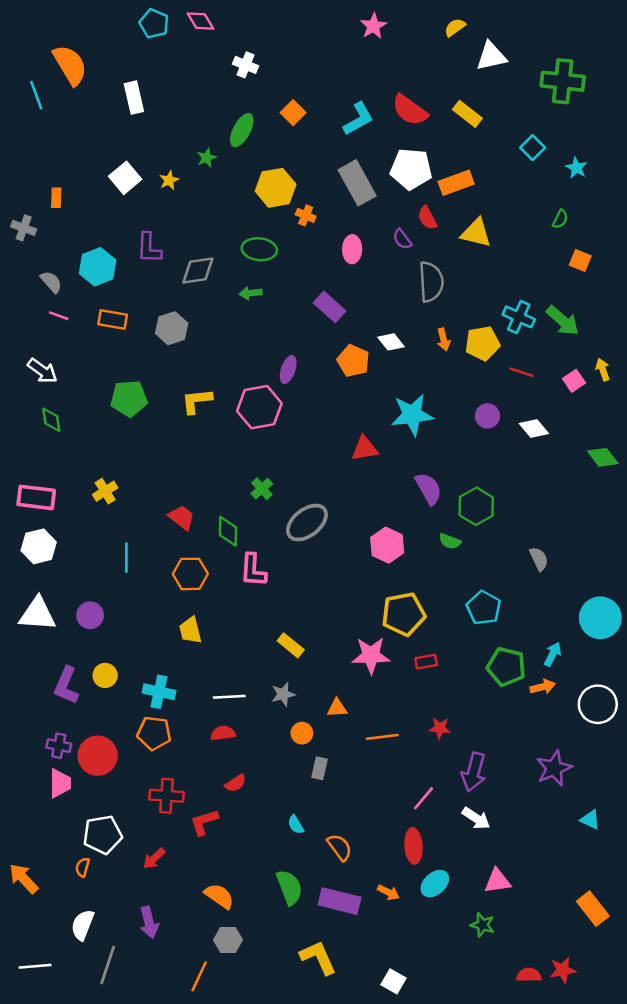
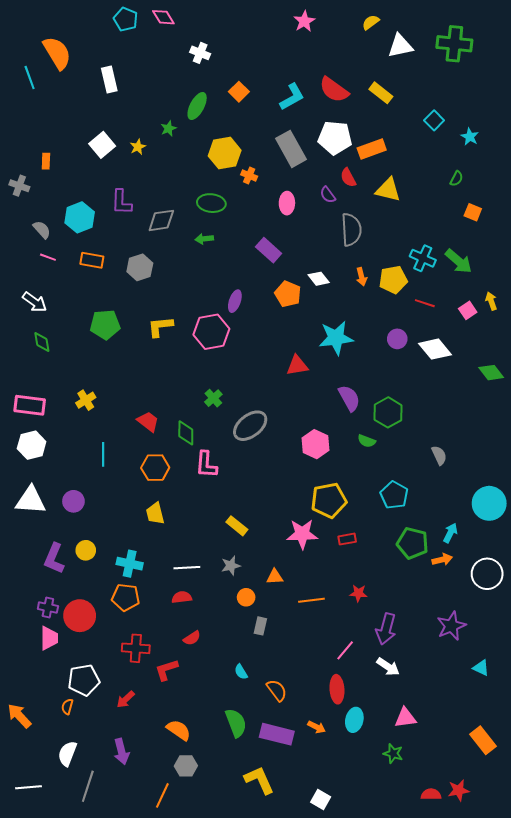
green cross: (563, 81) -> (454, 44), moved
white diamond: (534, 428) -> (435, 349), size x1.4
cyan ellipse: (435, 884) -> (354, 720), turned -35

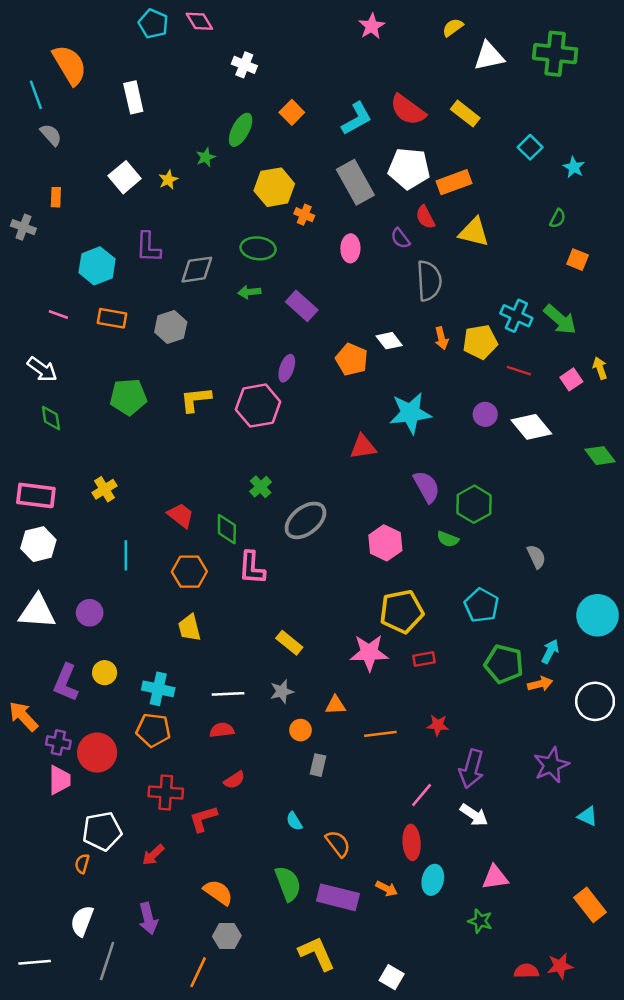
gray semicircle: (42, 230) -> (51, 135), moved
purple rectangle: (269, 250) -> (302, 306), moved
orange arrow: (19, 716) -> (23, 716), moved

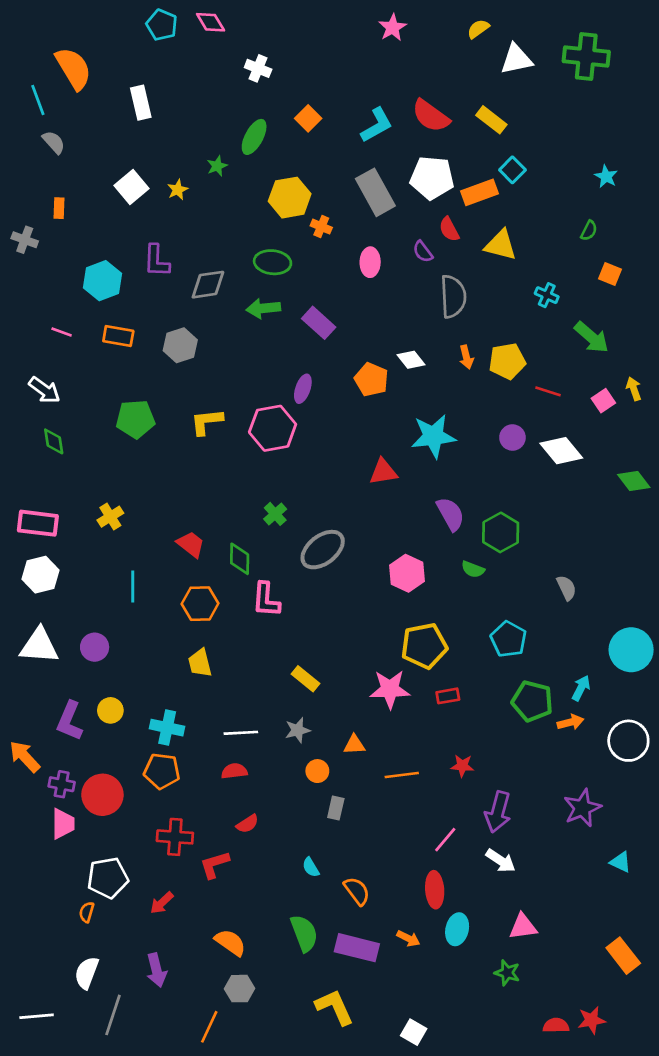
cyan square: (530, 147) -> (512, 170), moved
green arrow: (249, 292) -> (263, 308), size x1.4
cyan cross: (516, 316) -> (547, 295), moved, size x0.7

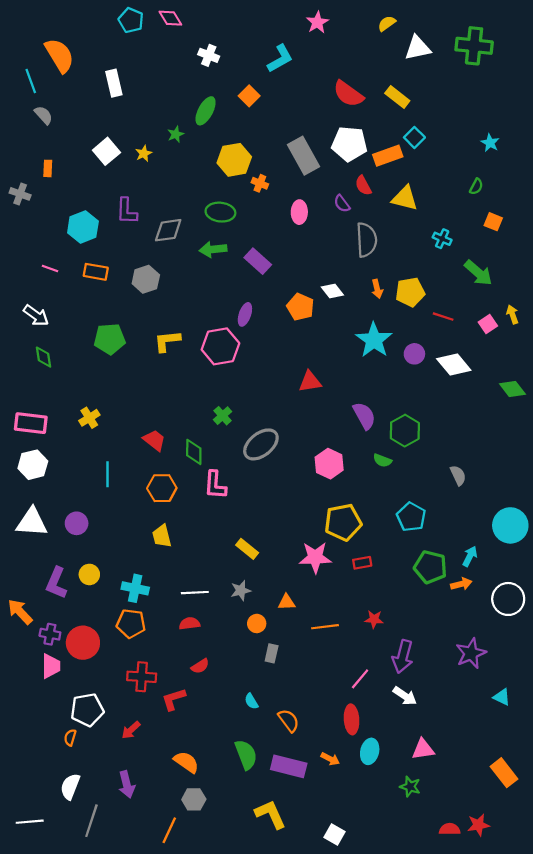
cyan L-shape: (377, 125) -> (280, 59), moved
cyan star: (433, 436) -> (374, 340), moved, turned -30

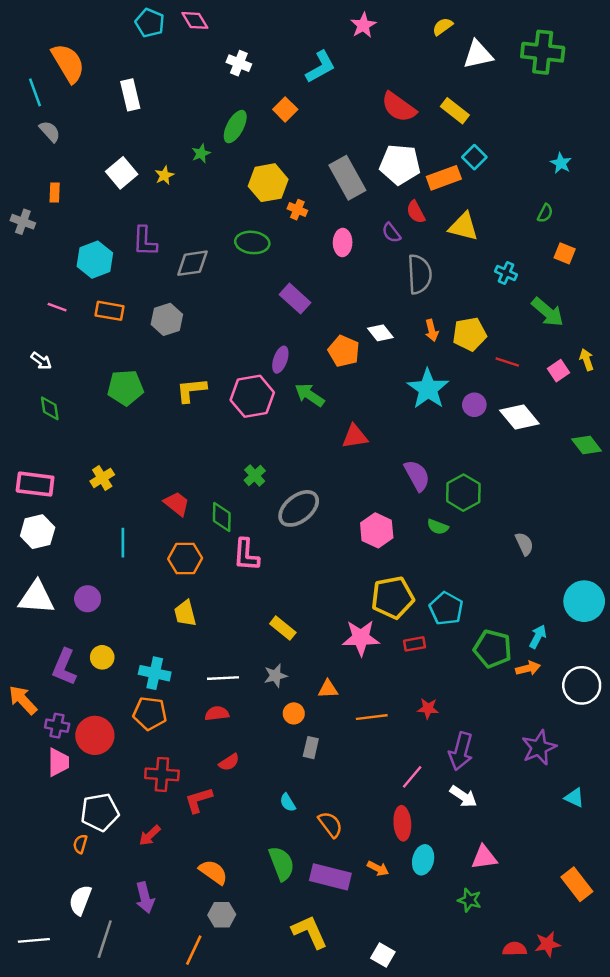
green arrow: (213, 249) -> (310, 395), moved, turned 40
white arrow: (36, 315) -> (41, 361), size x0.7
cyan pentagon: (411, 517) -> (446, 609), moved

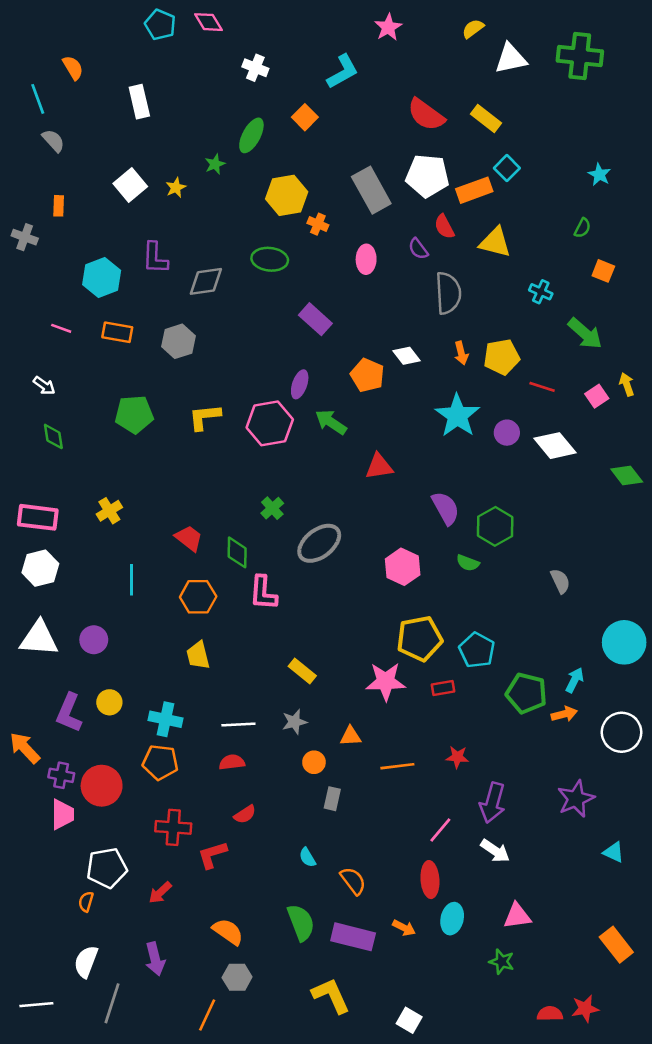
orange semicircle: (68, 63) -> (73, 68), size x0.6

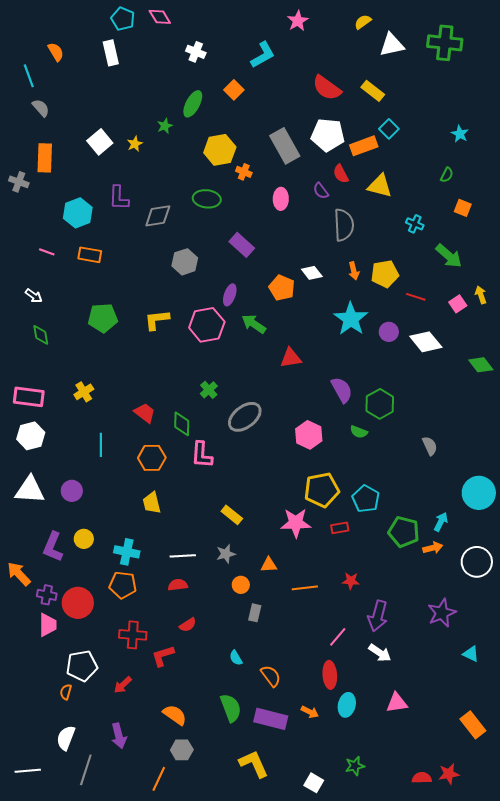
white rectangle: (139, 102) -> (111, 53), moved
orange rectangle: (59, 206) -> (45, 158), size x1.8
gray hexagon: (178, 341) -> (185, 262), moved
green star: (502, 962) -> (355, 766), moved, turned -30

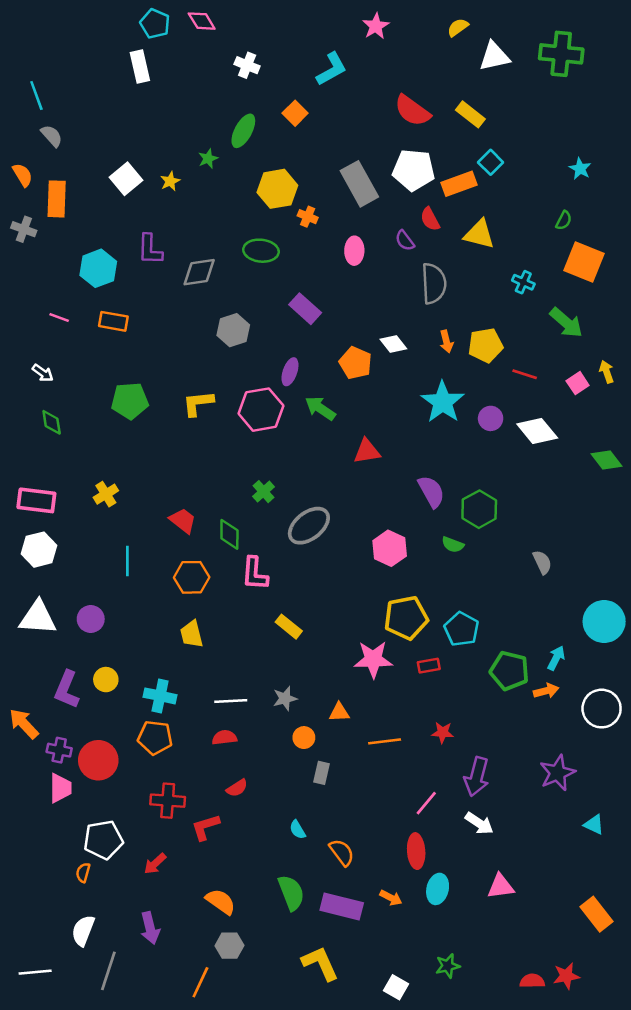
orange semicircle: (56, 52) -> (23, 175), moved
orange square: (463, 208) -> (584, 262), size x1.8
yellow rectangle: (232, 515) -> (289, 627), moved

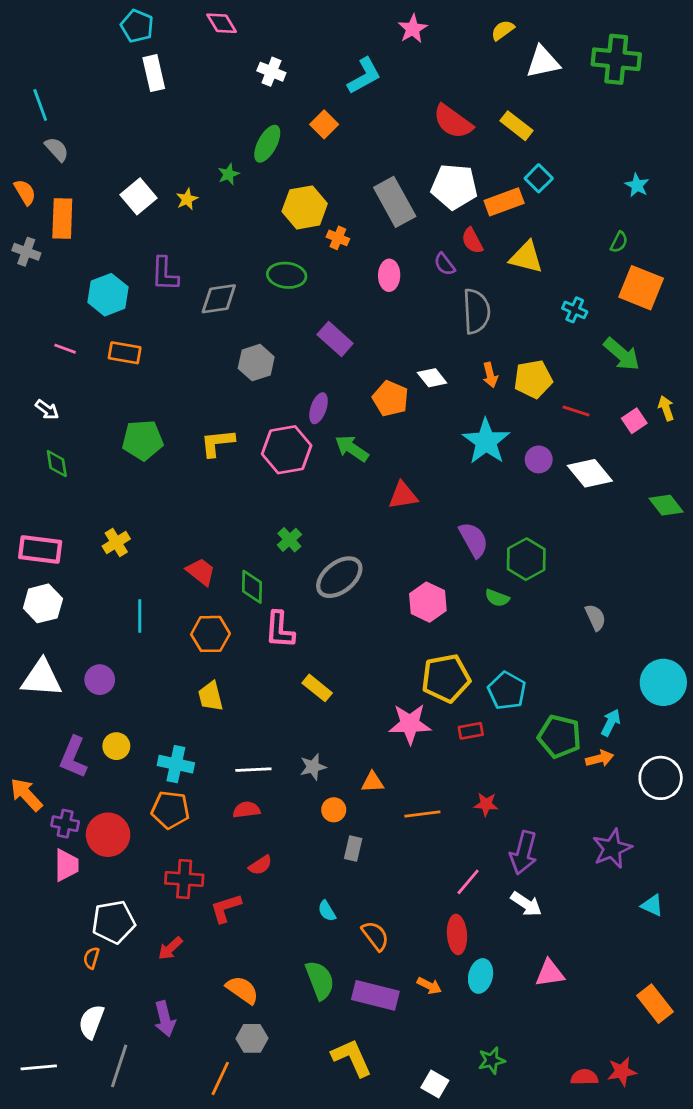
cyan pentagon: (155, 24) -> (137, 26), moved

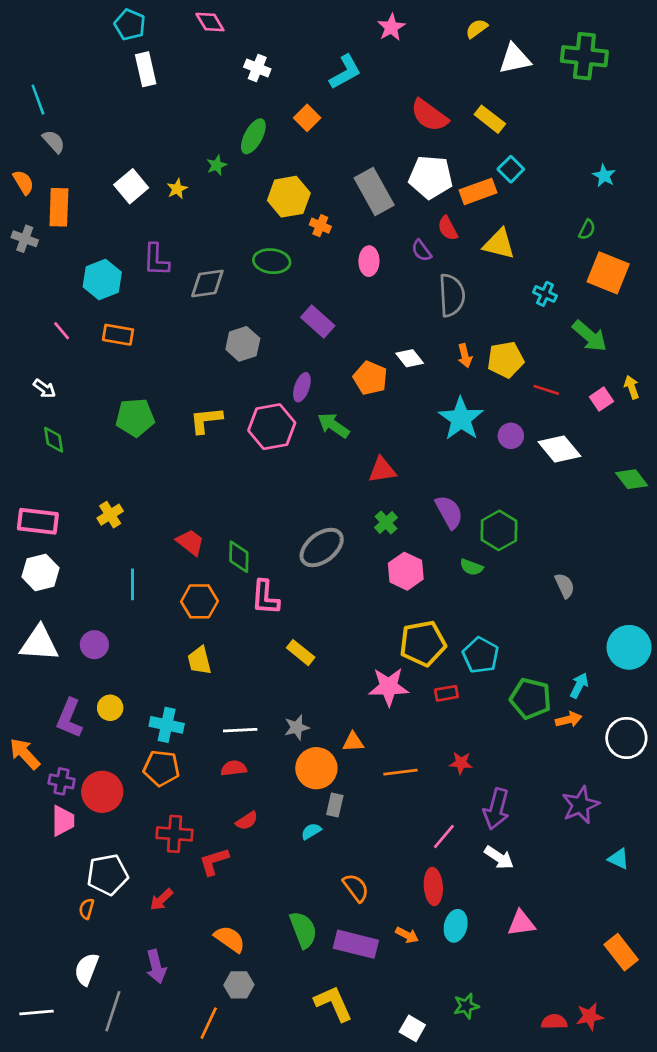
pink line: (65, 349) -> (62, 331), turned 30
green cross: (289, 540) -> (386, 523), moved
orange circle: (334, 810) -> (316, 768), size x1.8
cyan semicircle: (327, 911) -> (311, 831), moved, turned 90

